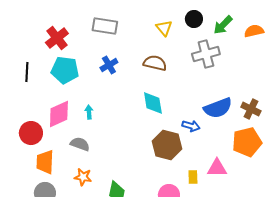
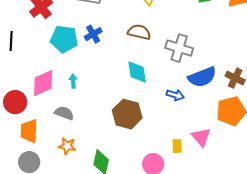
gray cross: (206, 54) -> (179, 48), moved, turned 32
cyan pentagon: (65, 70) -> (64, 39), moved
brown hexagon: (167, 145) -> (127, 114), moved
pink triangle: (217, 168) -> (201, 137), turned 50

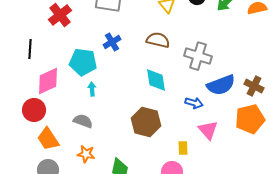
cyan pentagon: (64, 39) -> (83, 62), moved
pink diamond: (43, 83) -> (48, 81), moved
orange trapezoid: (29, 131) -> (48, 139), turned -35
pink triangle: (201, 137) -> (208, 130), moved
yellow rectangle: (177, 146) -> (183, 148), moved

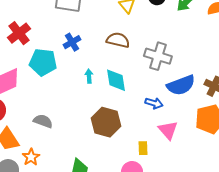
red cross: (60, 15) -> (19, 33), moved
cyan arrow: (92, 89) -> (89, 76), moved
orange star: (86, 154) -> (31, 157), moved, turned 30

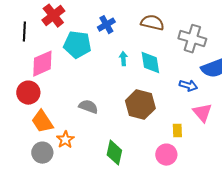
gray semicircle: (43, 121) -> (88, 107), moved

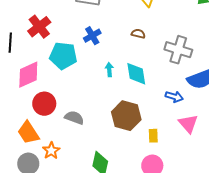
brown semicircle: (152, 23) -> (138, 34), size x0.6
red circle: (28, 93) -> (44, 104), moved
yellow rectangle: (177, 131) -> (153, 136), moved

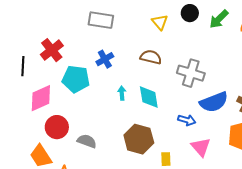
brown semicircle: (138, 34) -> (151, 57), size x1.5

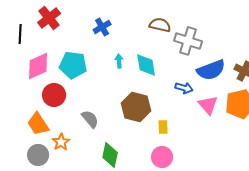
brown semicircle: (151, 57) -> (160, 25), moved
cyan pentagon: (76, 79) -> (73, 65), moved
gray semicircle: (87, 141) -> (90, 119), moved, turned 30
pink triangle: (201, 147) -> (208, 105), moved

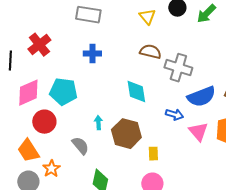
blue cross: (102, 27) -> (92, 54), turned 30
cyan arrow: (119, 61) -> (98, 123), moved

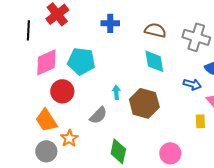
brown semicircle: (150, 52) -> (155, 30), moved
gray semicircle: (80, 146) -> (98, 115), turned 84
yellow rectangle: (153, 154) -> (200, 121), moved

